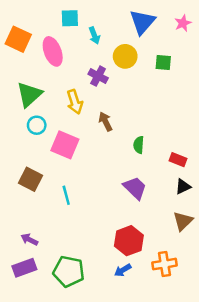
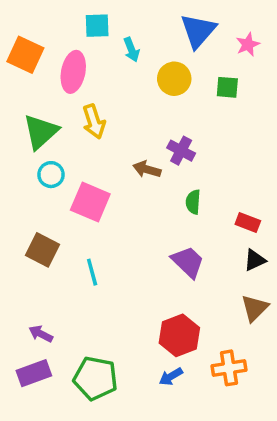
pink star: (183, 23) -> (248, 44), moved
pink ellipse: (53, 51) -> (73, 72), turned 32
purple cross: (98, 76) -> (181, 151), moved
yellow arrow: (75, 102) -> (94, 122), moved
brown arrow: (105, 122) -> (147, 169), turned -48

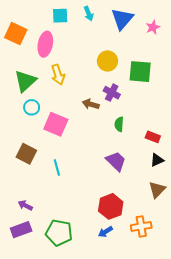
cyan arrow: (131, 50) -> (89, 14), moved
yellow circle: (174, 79) -> (107, 61), moved
green square: (227, 87) -> (140, 72), moved, size x1.6

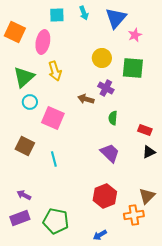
pink star: (153, 27) -> (135, 35), moved
brown triangle: (157, 190) -> (147, 196), moved
blue arrow: (105, 232) -> (100, 235), moved

